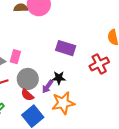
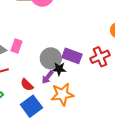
purple rectangle: (66, 48) -> (72, 56), moved
gray circle: (28, 79) -> (51, 58), moved

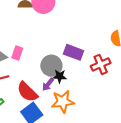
purple rectangle: (72, 56) -> (74, 52), moved
red semicircle: (27, 85) -> (27, 92), size x1.6

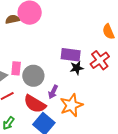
gray circle: (51, 66) -> (33, 76), moved
black star: (60, 76) -> (77, 68), moved

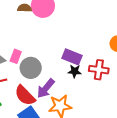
red cross: (100, 60) -> (99, 70), turned 30
purple arrow: (53, 92) -> (46, 88), size x1.5

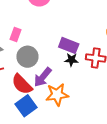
pink rectangle: (16, 56) -> (15, 34), moved

